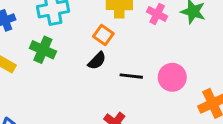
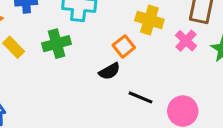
green cross: (43, 50) -> (57, 44), turned 35

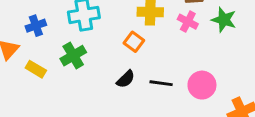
black semicircle: (109, 71) -> (126, 79), moved

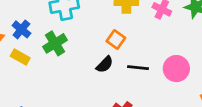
blue cross: (36, 26) -> (21, 29), moved, turned -30
orange square: (134, 42) -> (116, 40), moved

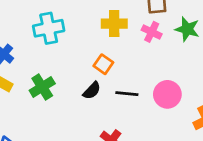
green cross: (55, 43) -> (42, 87), moved

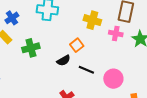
pink cross: (152, 32) -> (116, 33), turned -32

